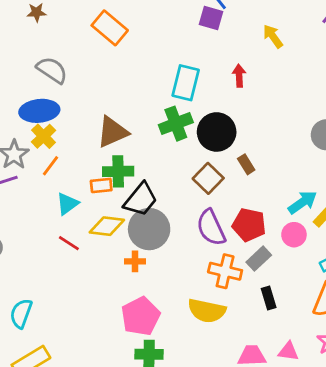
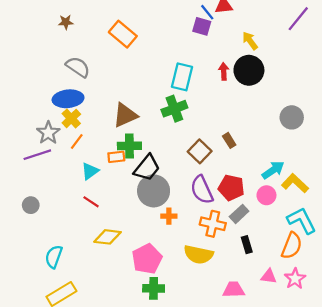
black circle: (217, 132) -> (249, 70), moved
yellow diamond: (107, 226) -> (107, 237), moved
orange cross: (135, 261) -> (169, 216), moved
pink triangle: (288, 351) -> (269, 276), moved

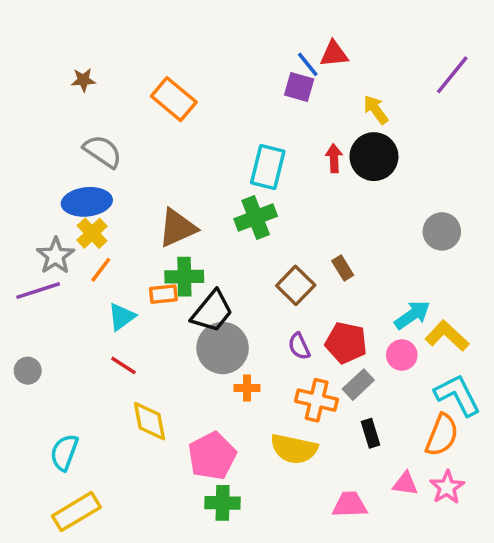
purple semicircle: (202, 190) -> (299, 346), size x0.6
yellow diamond: (107, 237) -> (149, 421), turned 72

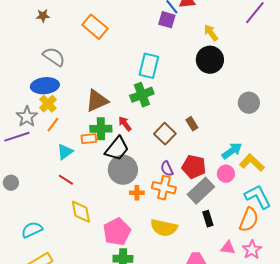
red arrow: (334, 158) -> (125, 124), moved, turned -35
gray rectangle: (358, 385) -> (201, 191), size x1.5
orange cross: (317, 400) -> (164, 188), moved
cyan semicircle: (64, 452) -> (32, 230), turned 45

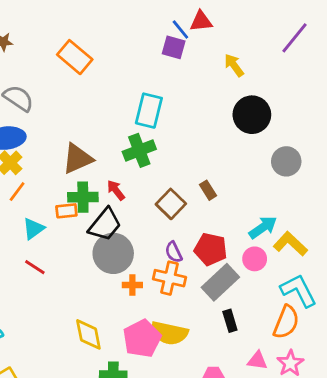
black circle: (210, 60) -> (252, 115), moved
yellow diamond: (81, 212) -> (88, 334), moved
pink pentagon: (117, 232) -> (142, 339), moved

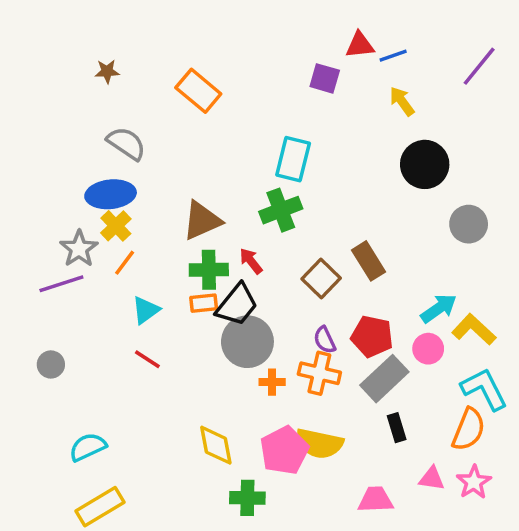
blue line: (180, 30) -> (393, 56), moved, turned -70
brown rectangle: (208, 190) -> (369, 261), size x1.5
orange rectangle: (66, 211) -> (204, 303), moved

